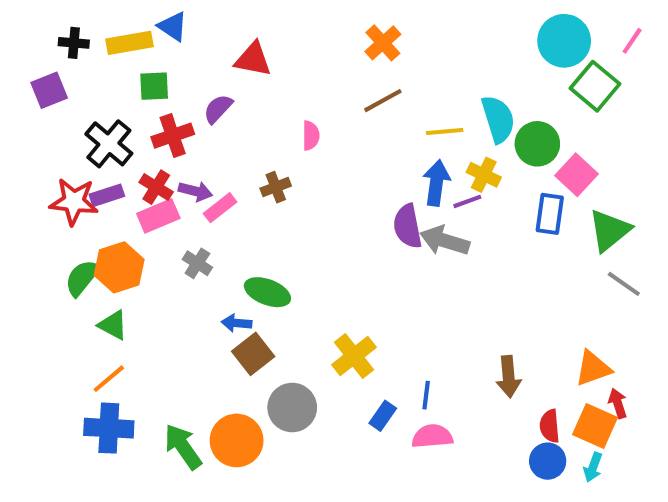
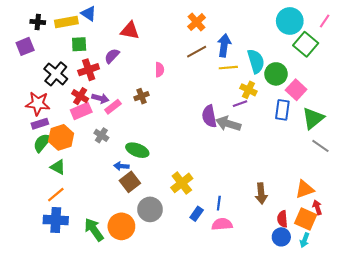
blue arrow: (436, 183) -> (224, 45), moved
purple rectangle: (107, 195) -> (40, 124), moved

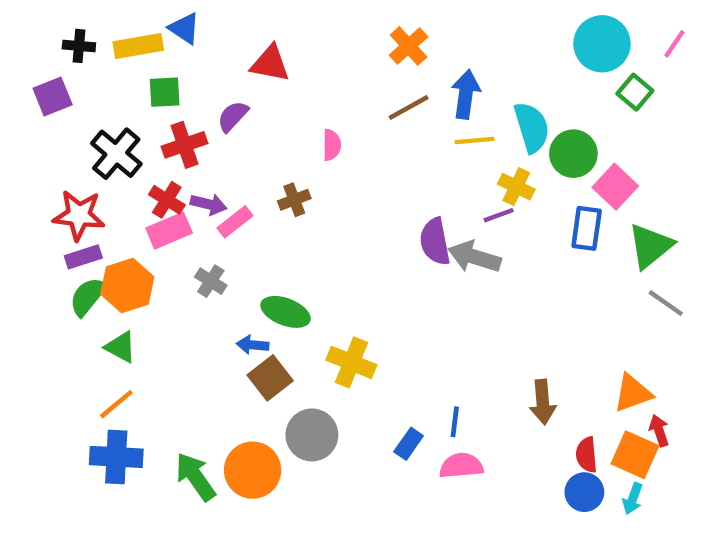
green square: (306, 44) -> (635, 92), size x0.7
yellow cross: (182, 183) -> (351, 362), moved, turned -30

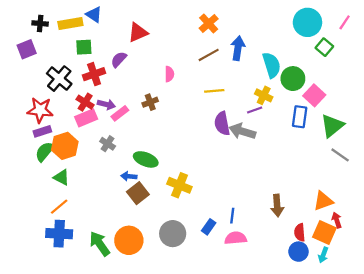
red triangle: (270, 64) -> (138, 32), turned -35
yellow line: (475, 140) -> (214, 91), moved
gray circle: (312, 435) -> (173, 234), moved

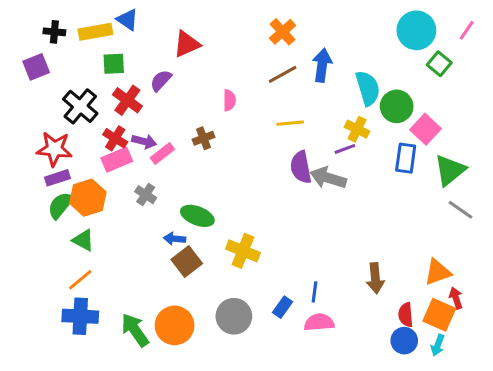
red cross: (94, 74) -> (127, 100), turned -35

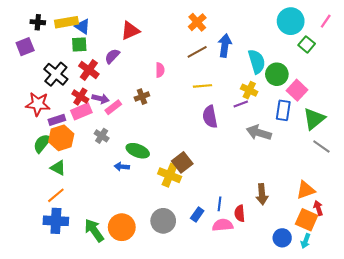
blue triangle: (127, 20) -> (82, 26), moved
purple rectangle: (57, 178) -> (57, 120), moved
gray arrow: (328, 178) -> (259, 133), moved
brown square: (187, 262) -> (182, 162), moved
red semicircle: (406, 315) -> (240, 213), moved

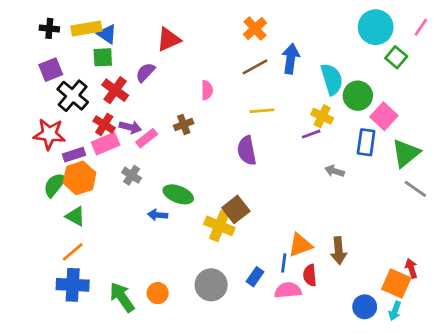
purple square: (25, 47) -> (51, 70), moved
purple semicircle: (210, 117) -> (247, 151), moved
gray arrow: (259, 133) -> (335, 171), size x0.6
orange triangle: (306, 190) -> (300, 245), moved
orange circle: (122, 227) -> (158, 293), size x0.6

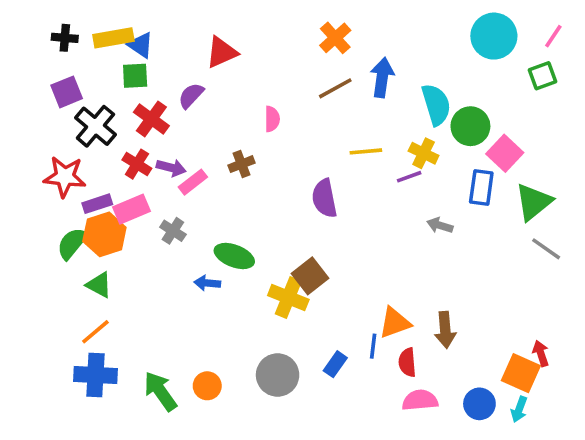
green square: (396, 57) -> (543, 76), moved, turned 30
yellow line: (262, 111) -> (366, 151), moved
pink rectangle: (106, 144) -> (132, 209), moved
pink semicircle: (288, 290) -> (420, 400), moved

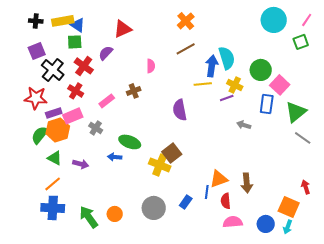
blue arrow: (382, 78) -> (212, 66), moved
cyan semicircle: (436, 105) -> (227, 58), moved
purple arrow: (171, 168) -> (81, 164), moved
red arrow: (541, 353) -> (306, 187), moved

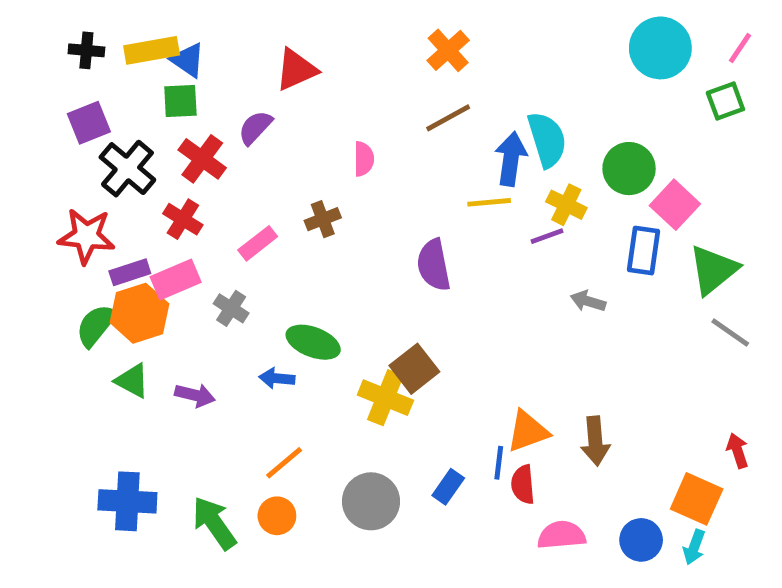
orange line: (53, 184) -> (284, 463), moved
red semicircle: (226, 201) -> (523, 484), moved

